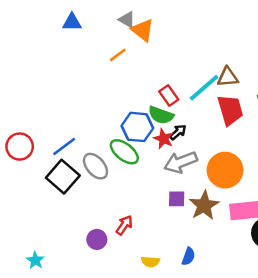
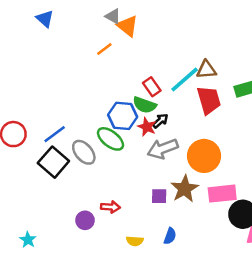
blue triangle: (72, 22) -> (45, 19), moved, turned 42
purple square: (177, 199) -> (159, 196), moved
red arrow: (124, 225) -> (110, 207), turned 60

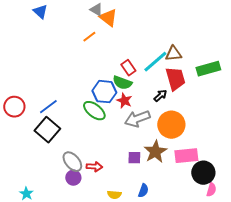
black arrow: (160, 121) -> (160, 96), moved
gray ellipse: (84, 152) -> (72, 162), moved

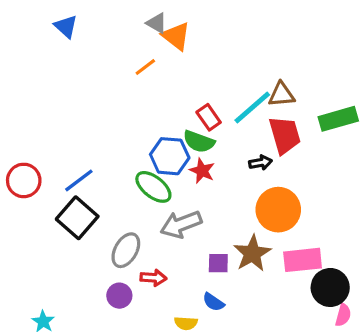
black arrow: (160, 96) -> (260, 163), turned 32
gray arrow: (137, 119) -> (181, 224), moved
gray ellipse: (72, 162) -> (126, 250), moved, turned 70
blue semicircle: (143, 191) -> (213, 302), moved, turned 104

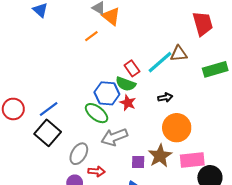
red trapezoid: (285, 135) -> (203, 24), moved

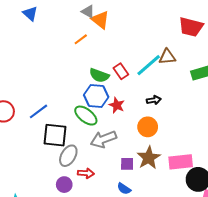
red trapezoid: (203, 24) -> (191, 27), turned 120
green semicircle: (126, 84) -> (99, 75), moved
orange circle: (177, 128) -> (148, 127), moved, size x0.7
black square: (48, 133) -> (55, 135), moved, turned -35

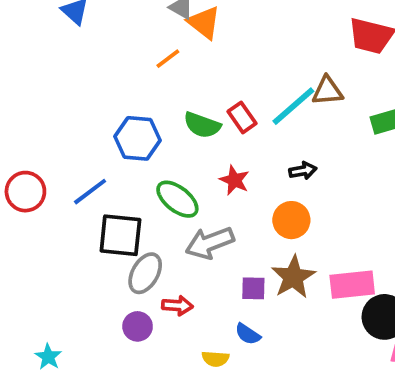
blue hexagon: (96, 96) -> (138, 138), moved

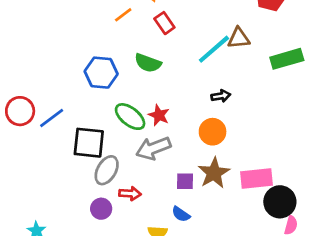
red rectangle: (242, 117) -> (164, 23), moved
red star: (234, 180) -> (159, 115), moved
blue line: (90, 192) -> (52, 118), moved

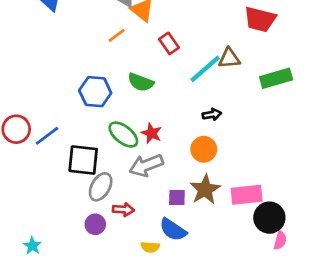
red rectangle: (164, 23) -> (169, 43), moved
blue semicircle: (181, 214) -> (173, 230), size x1.5

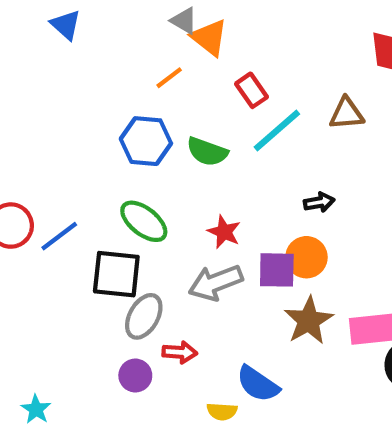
cyan line: (205, 69) -> (277, 130), moved
blue hexagon: (95, 92) -> (146, 141), moved
green ellipse: (123, 135) -> (144, 221), moved
purple square: (177, 197) -> (277, 270), moved, size x1.4

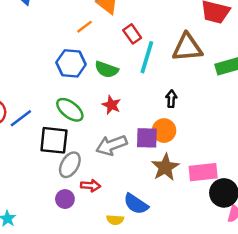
brown triangle: (347, 114) -> (187, 47), size x1.5
cyan line: (277, 130) -> (147, 57), turned -32
black arrow: (319, 202) -> (171, 99), turned -77
red star: (224, 232) -> (111, 105), moved

